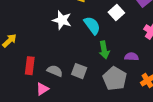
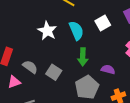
white star: (62, 20) -> (47, 31), moved

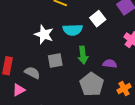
cyan semicircle: (76, 31) -> (73, 30), turned 120
gray square: (54, 72) -> (55, 61), moved, turned -35

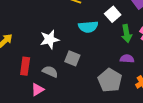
white star: (44, 34) -> (50, 39), moved, turned -30
green arrow: (83, 55) -> (126, 33), moved
gray square: (55, 61) -> (72, 58), turned 35

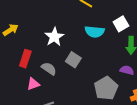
white star: (50, 39) -> (54, 37), turned -30

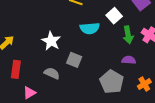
red rectangle: (25, 59) -> (16, 69), moved
pink triangle: (33, 84) -> (29, 93), moved

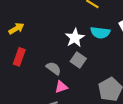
white star: (51, 41) -> (75, 38), moved
pink triangle: (29, 93) -> (61, 87), moved

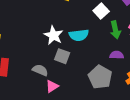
cyan semicircle: (100, 33) -> (79, 35), moved

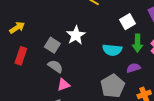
cyan semicircle: (79, 35) -> (112, 50), moved
purple semicircle: (117, 55) -> (133, 68), turned -32
gray square: (62, 56) -> (52, 45), moved

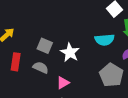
white star: (76, 35) -> (70, 52), moved
gray semicircle: (55, 66) -> (41, 68), moved

